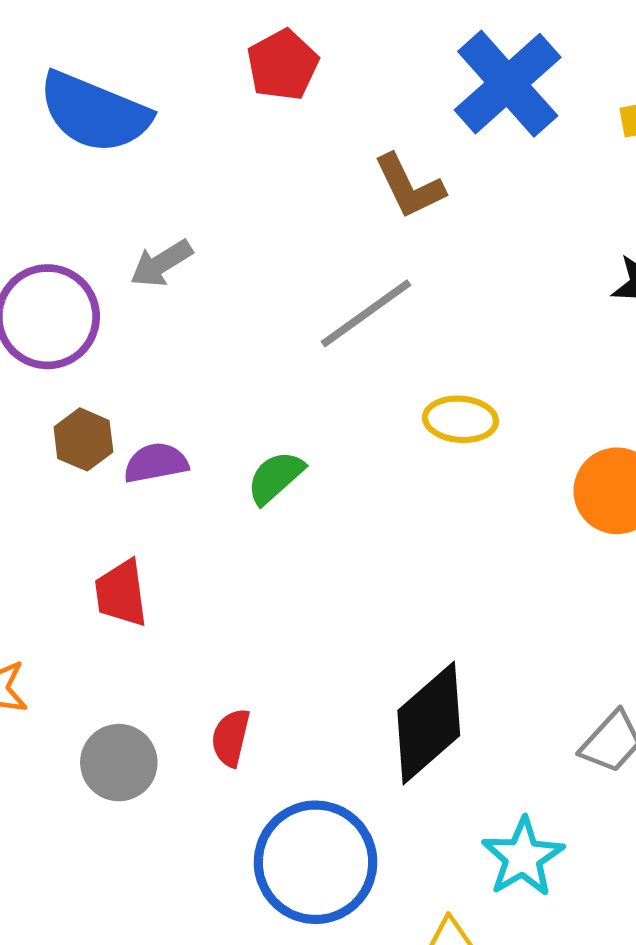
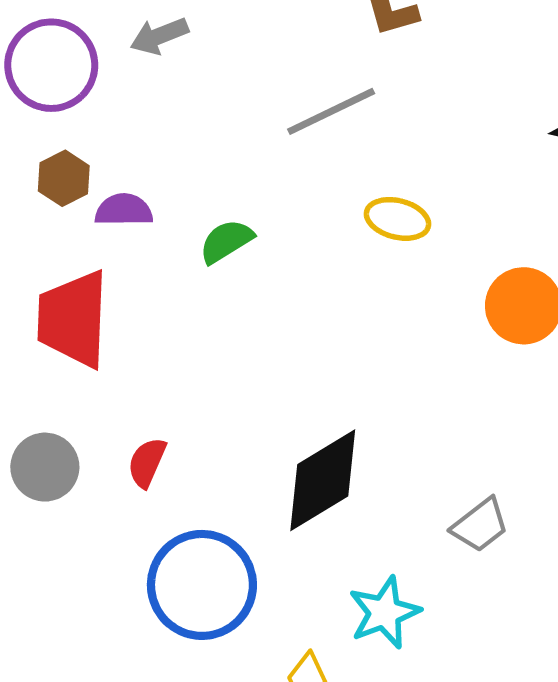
red trapezoid: (121, 593) -> (73, 319), size x1.6

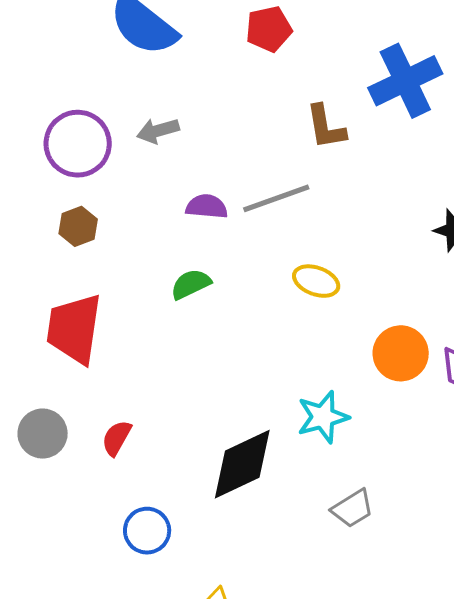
purple semicircle: (124, 210) -> (207, 207), moved
blue circle: (202, 585) -> (147, 531), size x0.6
cyan star: (384, 612) -> (323, 417), moved

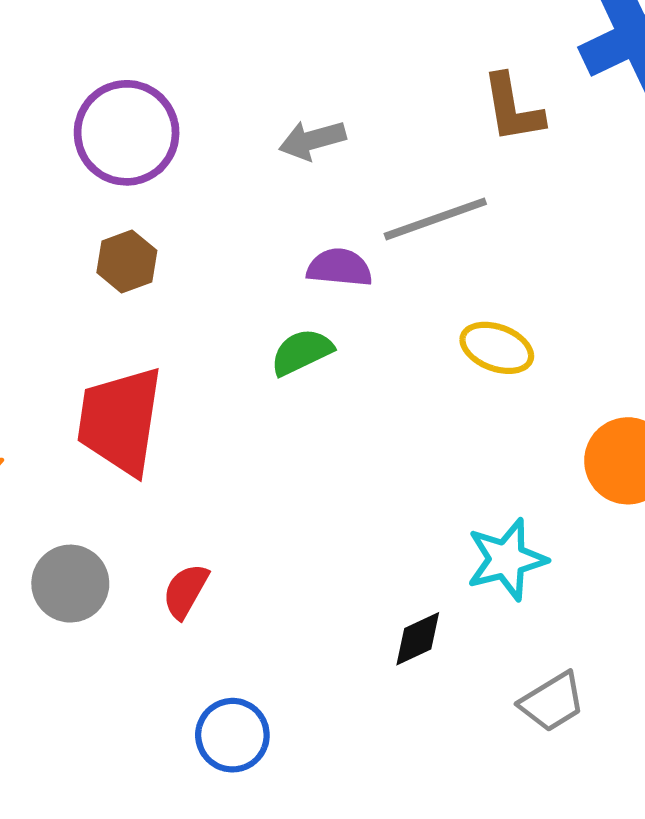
gray arrow: (158, 131) -> (312, 140), moved
purple semicircle: (207, 207) -> (339, 268), moved
black diamond: (242, 464) -> (418, 639), moved, size x0.5

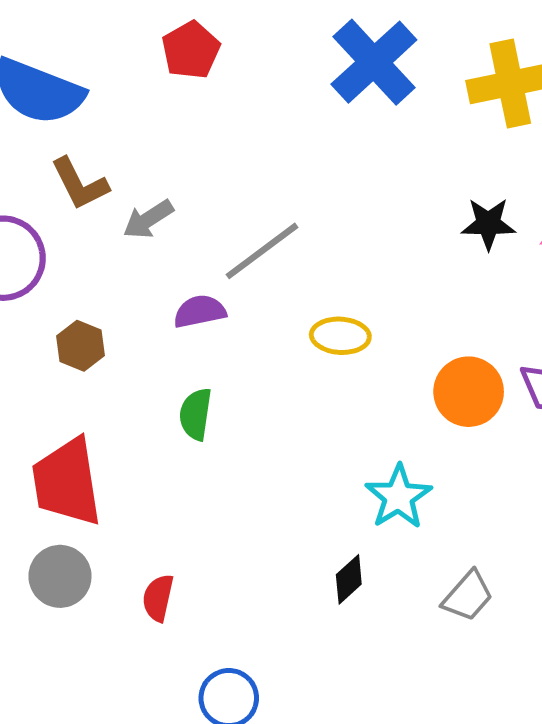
brown L-shape: (513, 108) -> (80, 184), moved
brown hexagon: (127, 262) -> (81, 346), moved
green semicircle: (302, 352) -> (196, 414), moved, turned -39
gray circle: (70, 584) -> (60, 576), moved

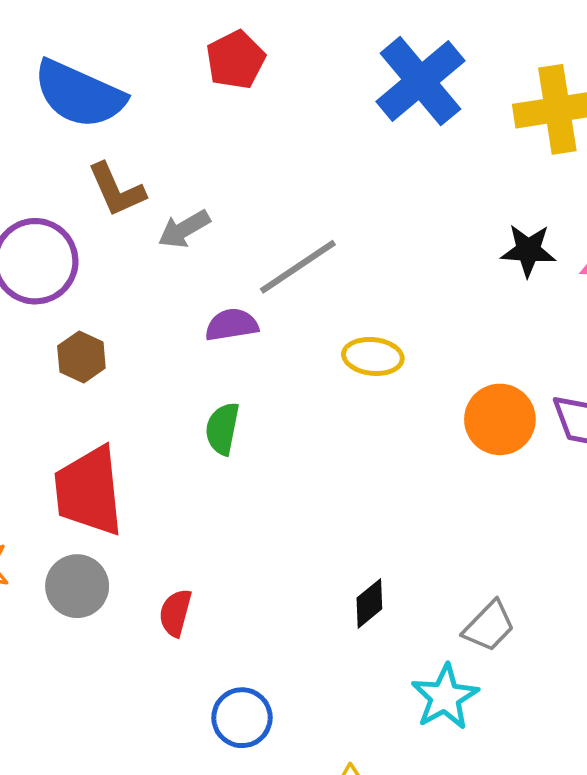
brown hexagon: (81, 346) -> (81, 357), moved
cyan star: (399, 497) -> (445, 697), moved

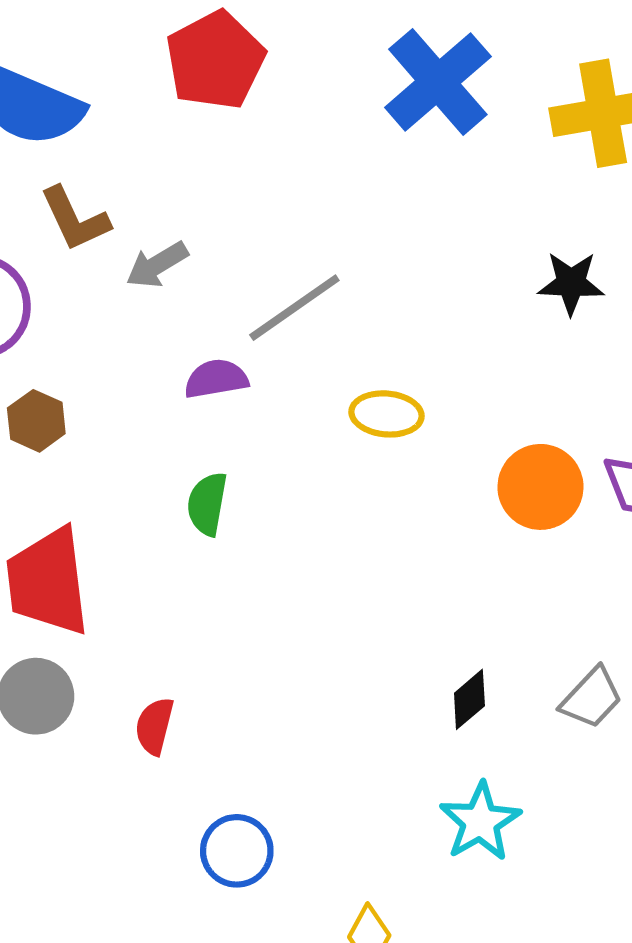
red pentagon: (236, 60) -> (215, 60), size x1.4
black diamond: (369, 603) -> (469, 699), moved
gray trapezoid: (489, 626) -> (591, 698), moved

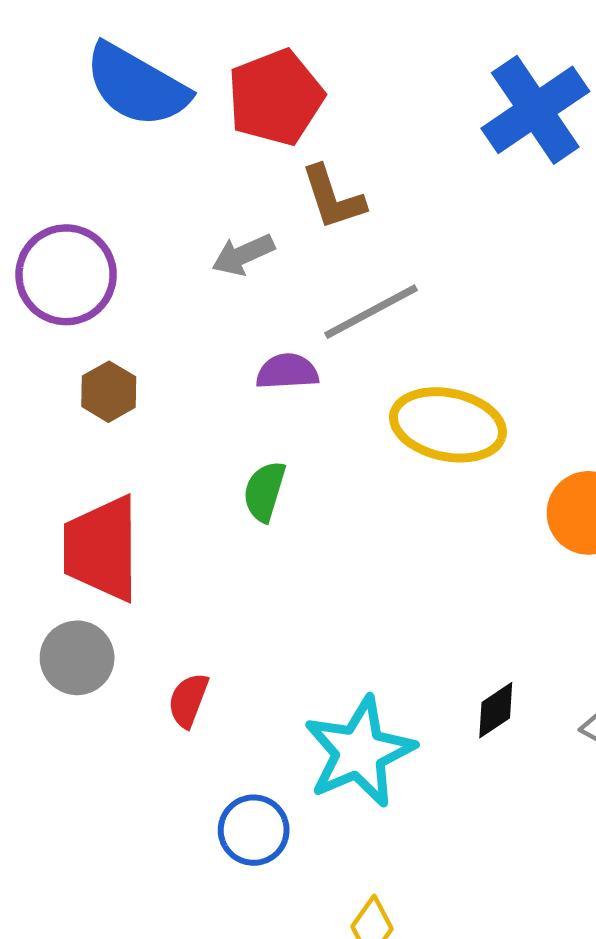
red pentagon: (215, 60) -> (276, 97), moved
brown L-shape: (75, 219) -> (333, 198), moved
yellow ellipse: (387, 414) -> (448, 425), size x1.6
cyan star: (480, 822) -> (359, 752), moved, size x1.4

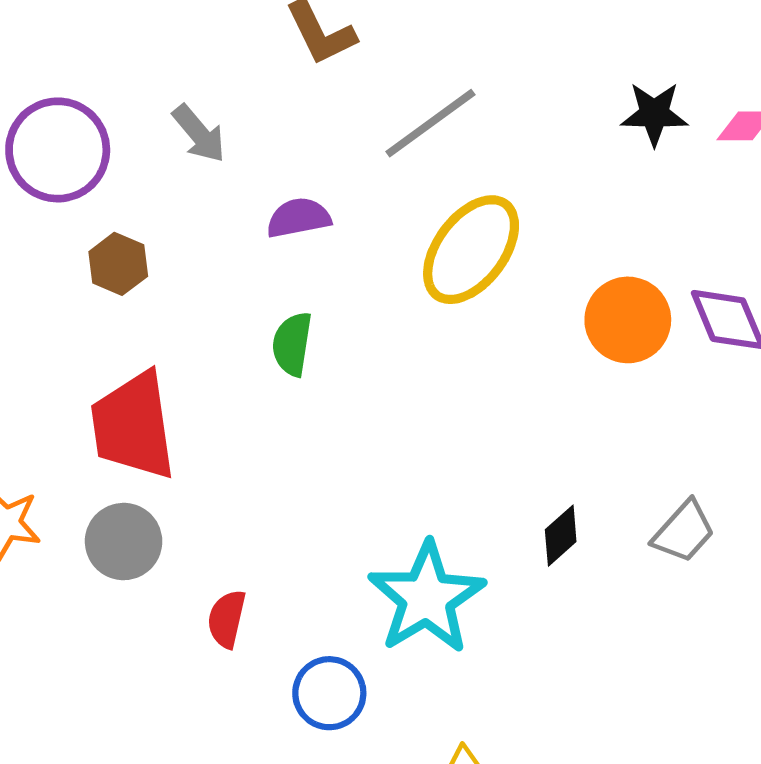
gray arrow: (243, 255) -> (199, 134), moved, turned -98
gray line: (371, 312) -> (430, 123), moved
yellow ellipse: (448, 425) -> (471, 250), turned -57
red semicircle: (188, 700) -> (227, 619), moved

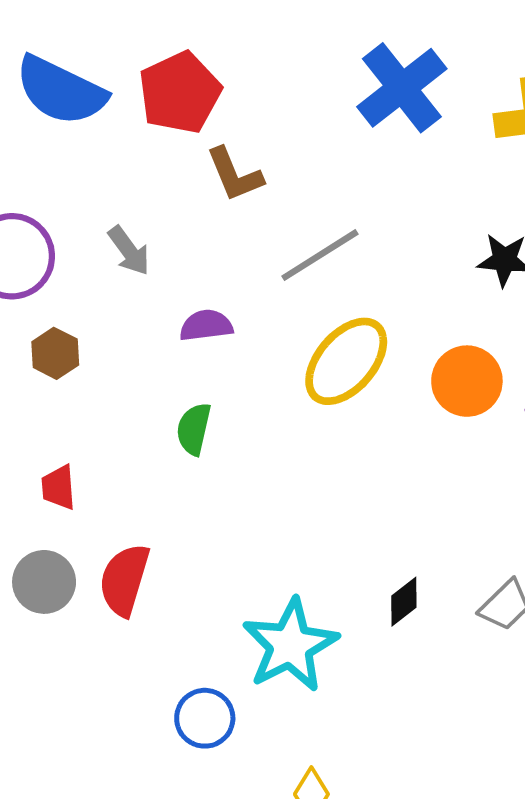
orange circle: (628, 320) -> (467, 381), moved
red trapezoid: (133, 426) -> (58, 487), size x0.5
red semicircle: (227, 619) -> (124, 580), moved, size x1.5

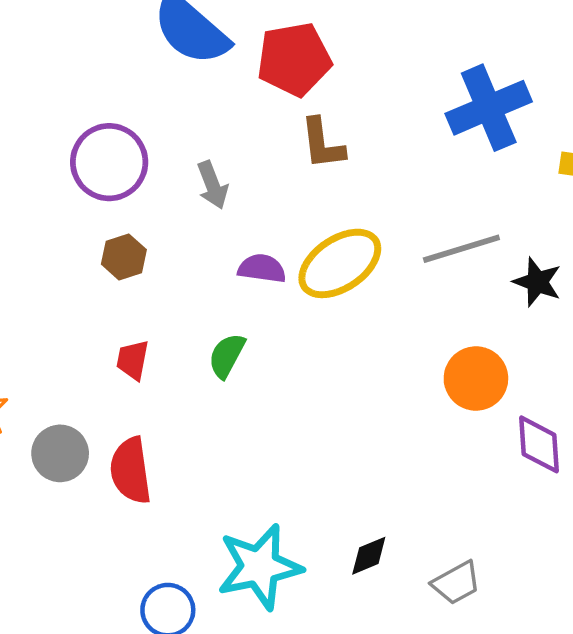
gray line: (320, 255) -> (461, 249), moved
yellow ellipse: (346, 361) -> (340, 263), moved
red trapezoid: (58, 487) -> (133, 360), moved
red semicircle: (124, 580) -> (131, 470), turned -40

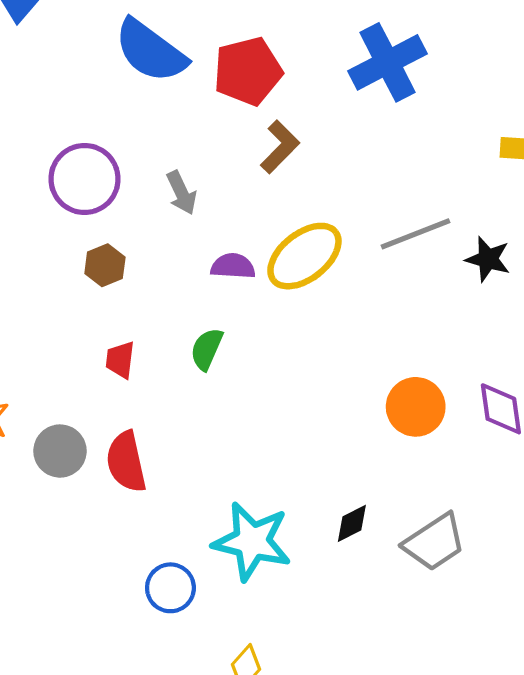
blue cross: (489, 108) -> (387, 62), moved
brown L-shape: (322, 144) -> (280, 147), turned -124
orange circle: (476, 379) -> (416, 407), moved
cyan star: (260, 567) -> (252, 541), turned 30
gray trapezoid: (456, 583) -> (434, 542), size x1.4

